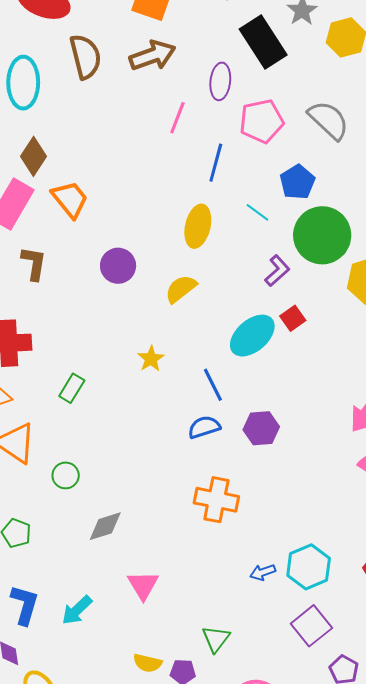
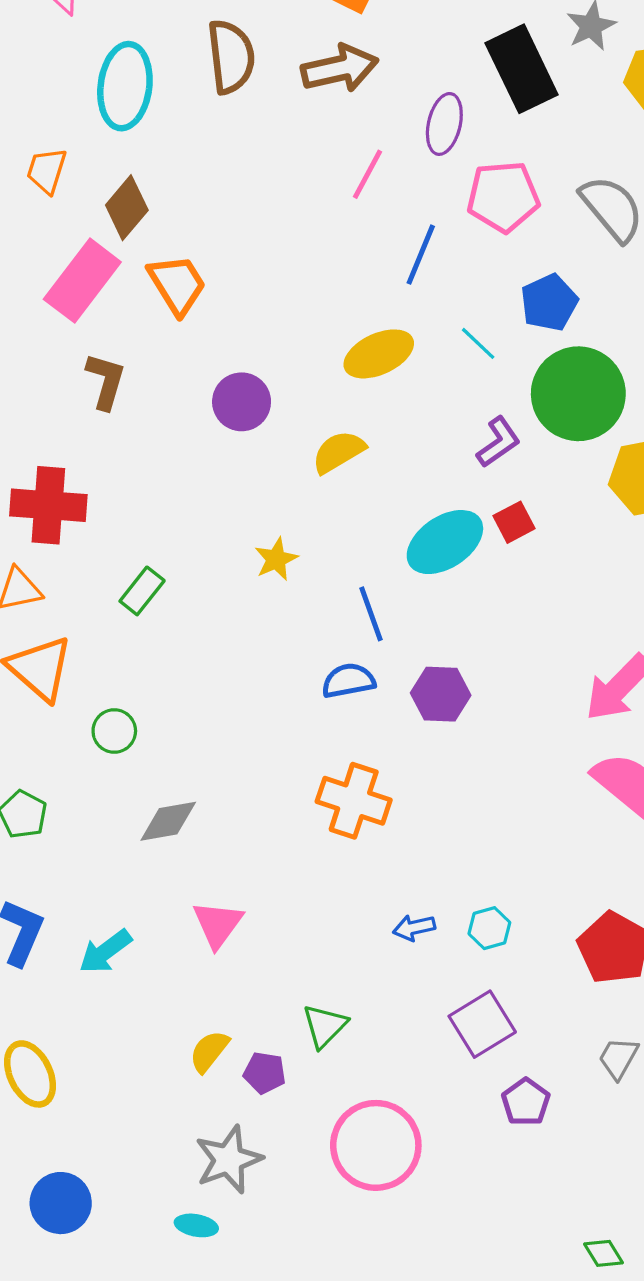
yellow ellipse: (198, 226) -> (379, 354), turned 45
cyan hexagon: (309, 567) -> (489, 928), size x0.6
yellow semicircle: (148, 663) -> (209, 1051), turned 108

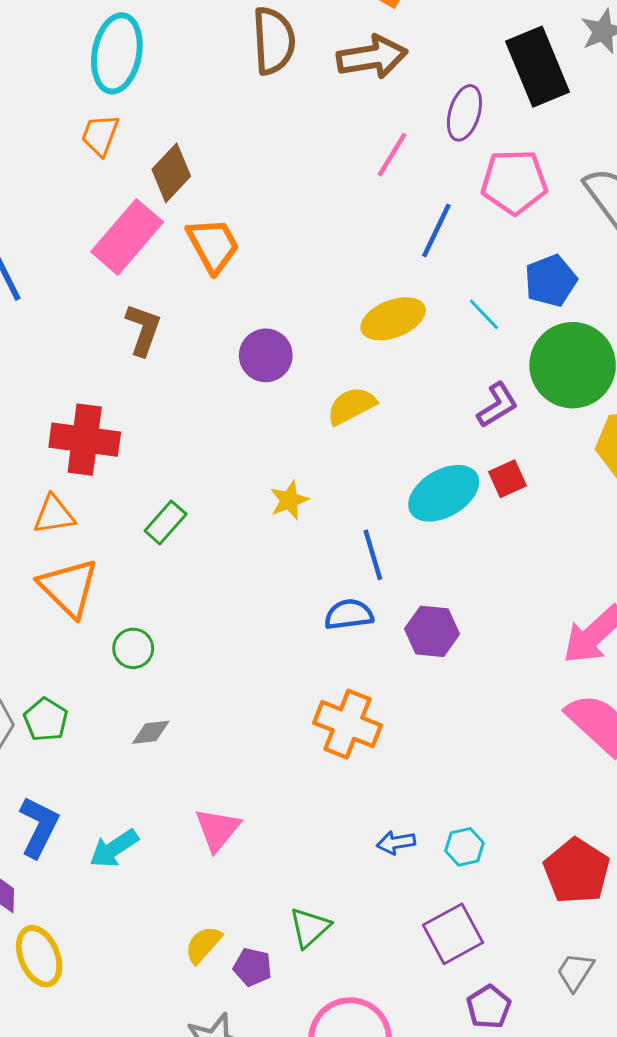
cyan ellipse: (125, 86) -> (117, 53), moved
gray diamond: (168, 821) -> (151, 732), moved, size x0.7

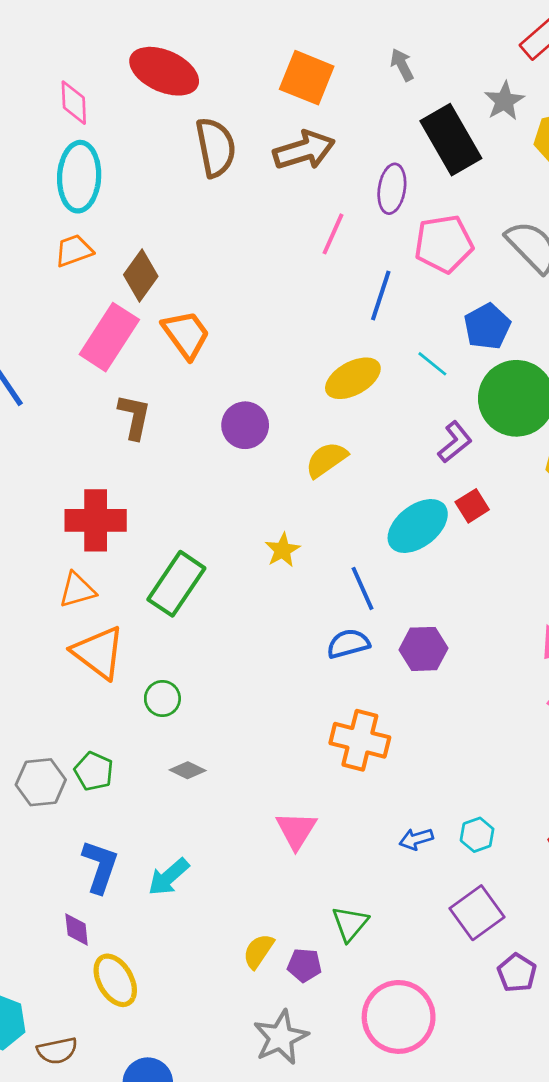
orange trapezoid: (100, 135) -> (74, 251), turned 57
green rectangle: (166, 522) -> (176, 584), size x1.6
gray diamond: (151, 732) -> (188, 770), turned 40
pink triangle: (217, 829) -> (296, 830), moved

